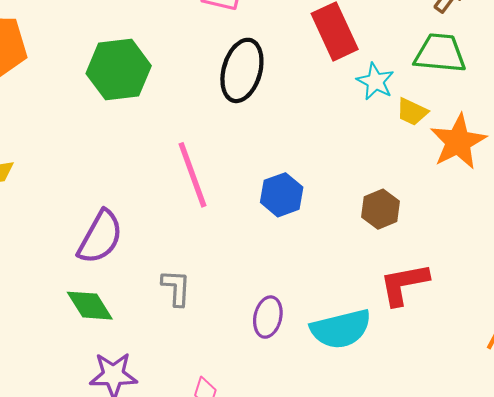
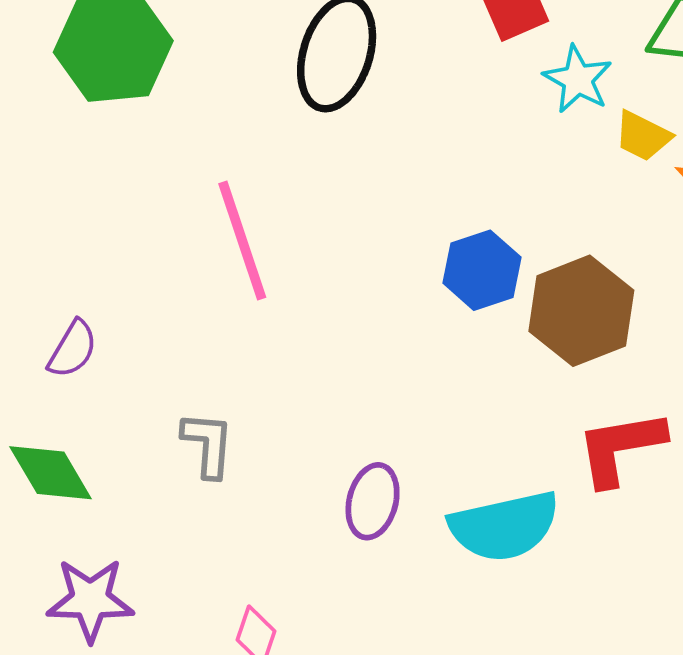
blue hexagon: (282, 195) -> (482, 270), moved
brown hexagon: (381, 209) -> (581, 311), size x1.5
purple semicircle: (100, 237) -> (73, 349), size x0.6

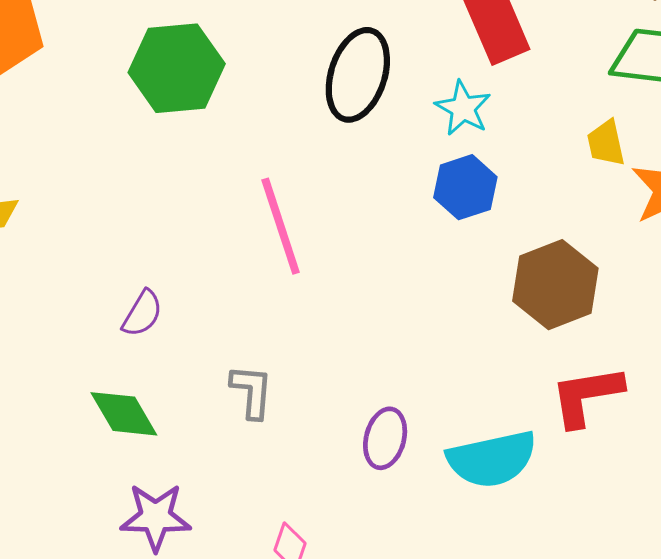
cyan star: (578, 79) -> (463, 108), moved
yellow trapezoid: (643, 136) -> (606, 143), turned 51
blue hexagon: (482, 270) -> (465, 187), moved

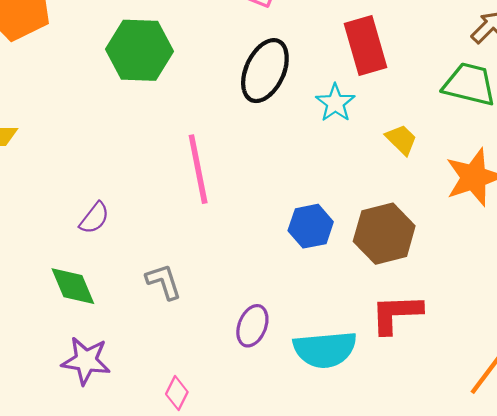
yellow trapezoid: (606, 143) -> (401, 140), moved, turned 140
blue hexagon: (465, 187) -> (311, 226), moved
gray L-shape: (252, 391) -> (164, 282), turned -30

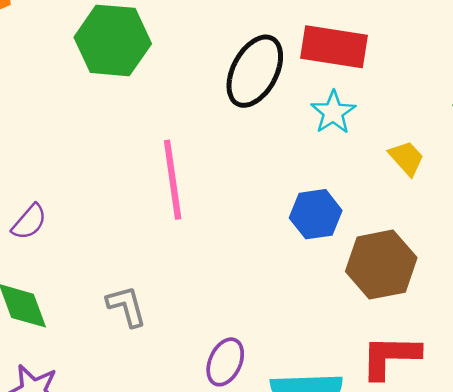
red rectangle: (365, 46) -> (334, 47), moved, turned -68
purple semicircle: (94, 218) -> (29, 222), moved
blue hexagon: (311, 226) -> (316, 214), moved

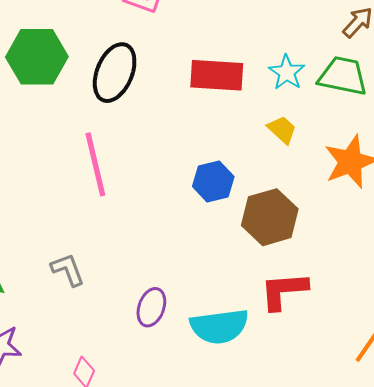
red rectangle: (334, 47) -> (217, 75), moved
black ellipse: (255, 71) -> (115, 73), moved
cyan star: (333, 112) -> (287, 72), moved

